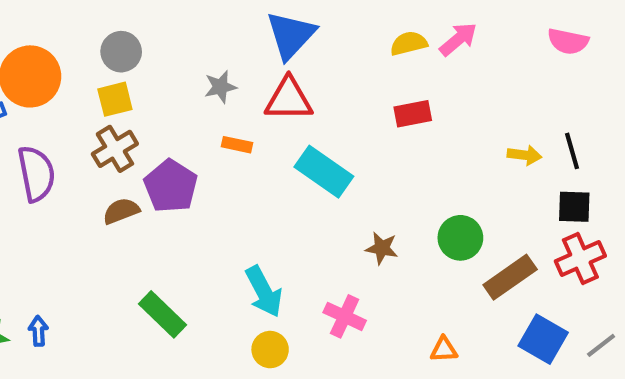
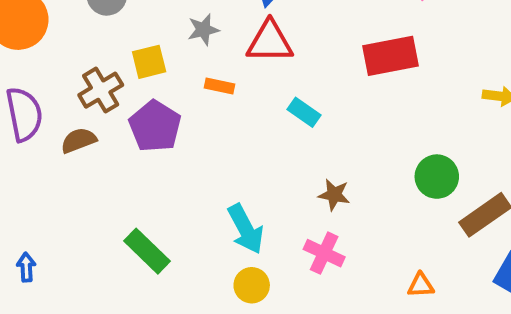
yellow square: (115, 99) -> (149, 62), moved
red rectangle: (413, 114) -> (391, 56), size x1.5
cyan rectangle: (324, 172) -> (304, 112), size x0.6
brown semicircle: (121, 211) -> (79, 140), moved
brown star: (382, 248) -> (334, 195), moved

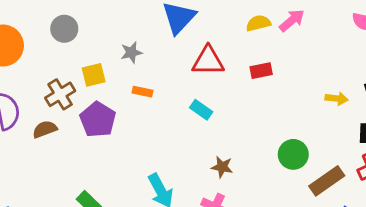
red triangle: (270, 42) -> (208, 61), moved
red rectangle: (391, 56) -> (261, 71), size x0.6

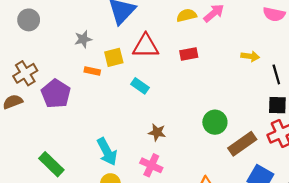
yellow square: (94, 75) -> (114, 57), moved
yellow arrow: (337, 99) -> (250, 56), moved

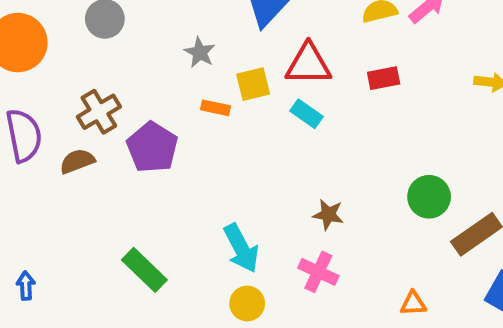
gray star: (83, 39) -> (200, 52), turned -30
cyan rectangle: (140, 86) -> (306, 114), moved

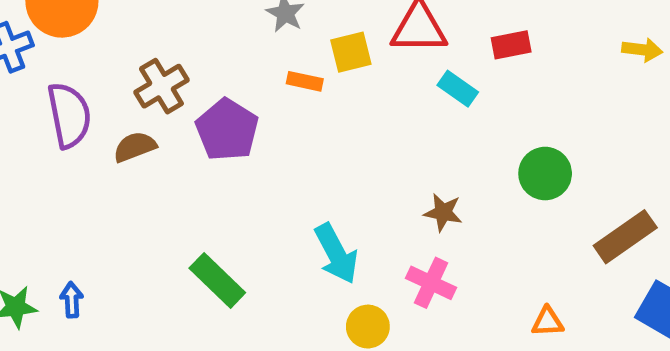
cyan rectangle: (306, 114) -> (458, 89), moved
green circle: (429, 197) -> (545, 174), moved
yellow circle: (247, 304) -> (368, 327), moved

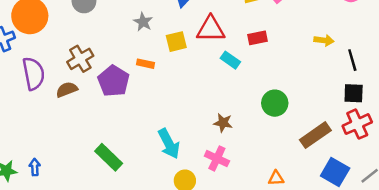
orange rectangle: (305, 81) -> (146, 64), moved

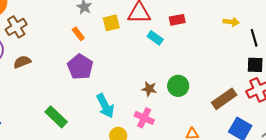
brown cross: (80, 59) -> (16, 27), moved
orange rectangle: (146, 64) -> (78, 34), moved, turned 40
purple pentagon: (114, 81) -> (80, 67), moved
green circle: (275, 103) -> (178, 86), moved

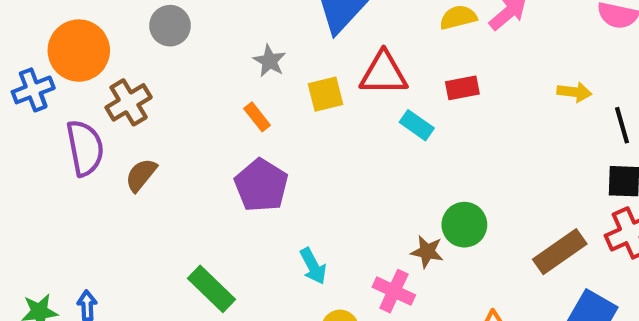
brown semicircle: (22, 62) -> (141, 175), turned -30
brown star: (149, 89) -> (427, 252), moved
cyan arrow: (105, 106) -> (313, 266), size x0.7

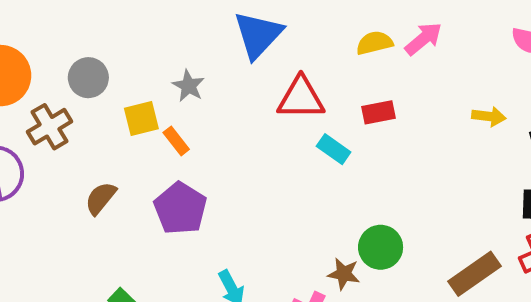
gray circle: (170, 26) -> (88, 78), moved
yellow square: (325, 94) -> (141, 119), moved
brown semicircle: (141, 175) -> (101, 198), moved

